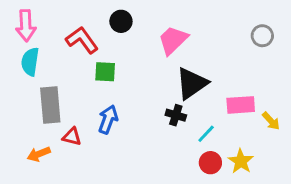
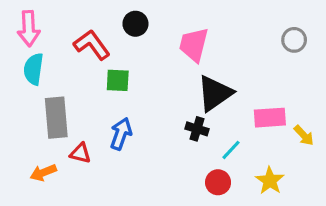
pink trapezoid: (173, 40) -> (194, 45), turned -32
red circle: (210, 163) -> (218, 182), moved

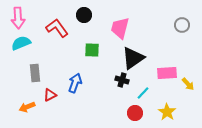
cyan semicircle: (34, 69) -> (21, 43), turned 60
green square: (118, 80) -> (92, 50), moved
gray rectangle: (56, 118) -> (35, 73), size x0.7
red triangle: (80, 153) -> (50, 95), turned -40

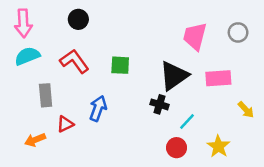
black circle: (84, 15) -> (78, 19), moved
red L-shape: (57, 28) -> (74, 61), moved
pink trapezoid: (120, 28) -> (195, 36), moved
pink rectangle: (167, 73) -> (218, 78), moved

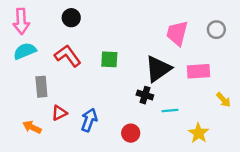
blue arrow: (98, 108) -> (89, 120), moved
cyan line: (187, 121) -> (170, 110), turned 42
orange arrow: (35, 140) -> (32, 127), turned 48
red circle: (177, 148) -> (131, 133), moved

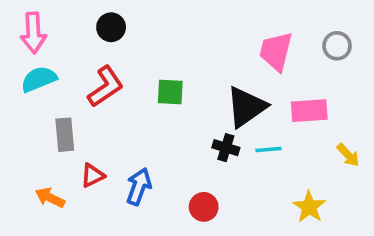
red L-shape: (68, 56) -> (106, 87), turned 92
cyan line: (170, 110) -> (268, 149), moved

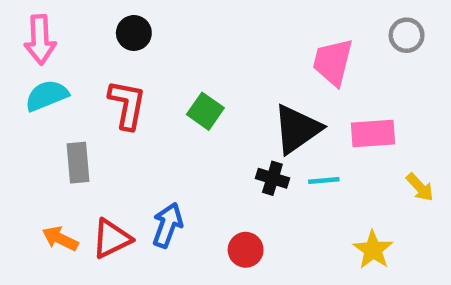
gray circle: (337, 46) -> (407, 35), moved
red L-shape: (106, 87) -> (127, 105), turned -45
green square: (170, 92) -> (205, 111), turned 32
red triangle: (93, 175) -> (112, 239), moved, size x1.4

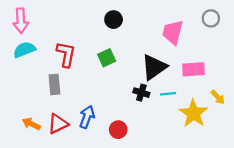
black circle: (134, 33) -> (114, 20), moved
green square: (205, 111) -> (107, 58), turned 30
gray rectangle: (78, 163) -> (54, 84), moved
red circle: (246, 250) -> (118, 130), moved
yellow star: (373, 250) -> (193, 113), moved, size x1.4

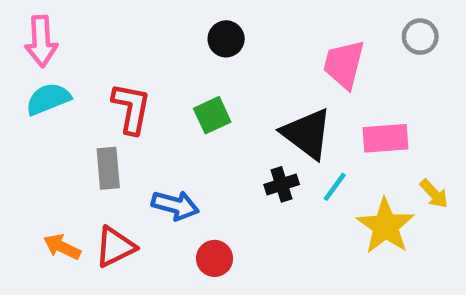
black triangle: (154, 67) -> (307, 134), turned -48
black cross: (141, 93) -> (282, 184), turned -35
cyan line: (168, 94) -> (335, 187), turned -49
blue arrow: (87, 117) -> (175, 205), moved, turned 85
red circle: (118, 130) -> (215, 258), moved

